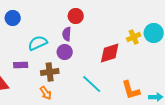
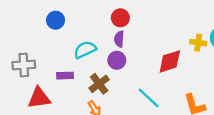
red circle: (76, 16) -> (120, 18), moved
yellow cross: (134, 37) -> (198, 43), turned 32
brown cross: (50, 72) -> (99, 84), turned -30

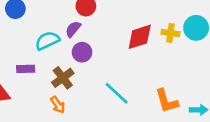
purple semicircle: (119, 39) -> (73, 29), moved, turned 35
red diamond: (170, 61) -> (140, 37), moved

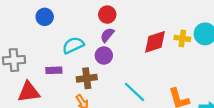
purple semicircle: (73, 29) -> (107, 35), moved
brown cross: (63, 78) -> (87, 78), turned 30

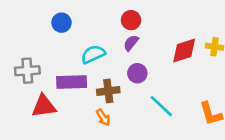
purple circle: (104, 56) -> (137, 73), moved
purple rectangle: (54, 70) -> (72, 82), size x1.6

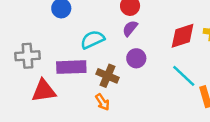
brown cross: (108, 91) -> (108, 76), turned 30
cyan line: (161, 106) -> (184, 76), moved

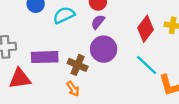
red diamond: (183, 36) -> (145, 29), turned -35
cyan semicircle: (93, 40) -> (64, 15), moved
purple circle: (136, 58) -> (104, 49), size x1.5

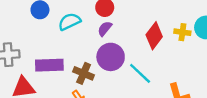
cyan line: (147, 65) -> (140, 73), moved

